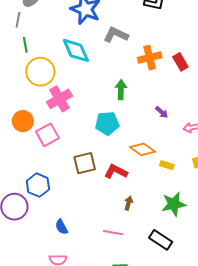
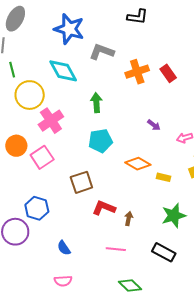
green arrow: (121, 90) -> (96, 103), moved
red L-shape: (116, 172) -> (104, 208), moved

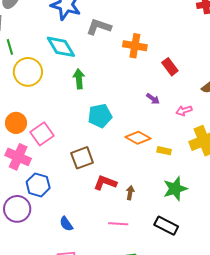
orange cross: (137, 72) -> (135, 46), turned 30
red rectangle: (168, 73) -> (170, 67), moved
green arrow: (96, 103) -> (79, 79), moved
pink cross: (51, 121) -> (18, 157), moved, turned -30

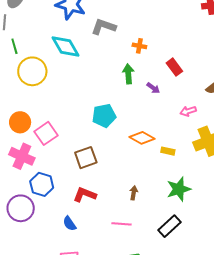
orange cross: (135, 46) -> (139, 46), size x0.6
green arrow: (79, 79) -> (128, 74), moved
purple arrow: (153, 99) -> (153, 88), moved
red L-shape: (105, 183) -> (85, 195), moved
black rectangle: (166, 226) -> (170, 226), turned -70

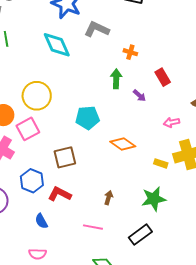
yellow circle: (32, 71) -> (37, 96), moved
yellow rectangle: (168, 151) -> (161, 163), moved
blue hexagon: (42, 184) -> (32, 181), moved

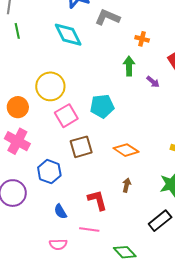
pink square: (28, 129) -> (66, 116), moved
orange diamond: (123, 144) -> (126, 150), moved
red L-shape: (60, 194) -> (97, 200), moved, turned 50
pink line: (93, 227) -> (89, 230), moved

